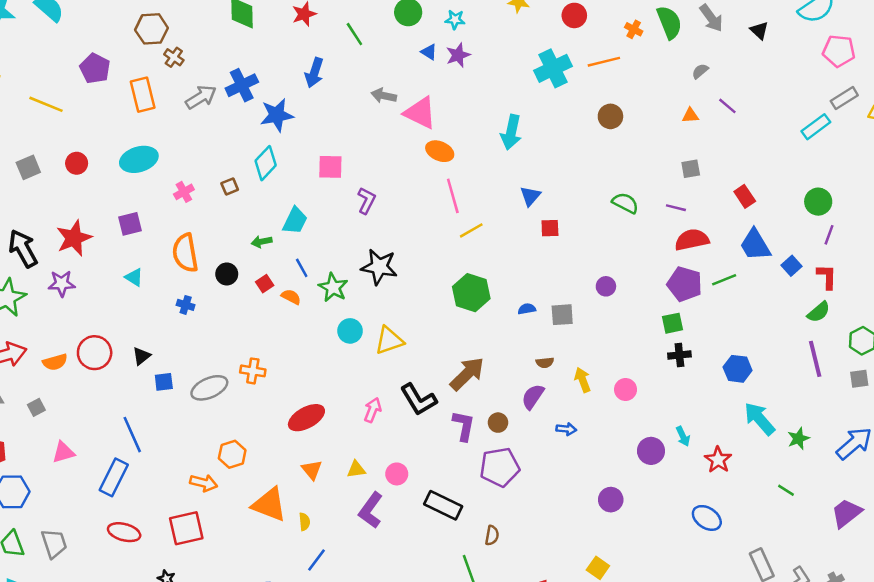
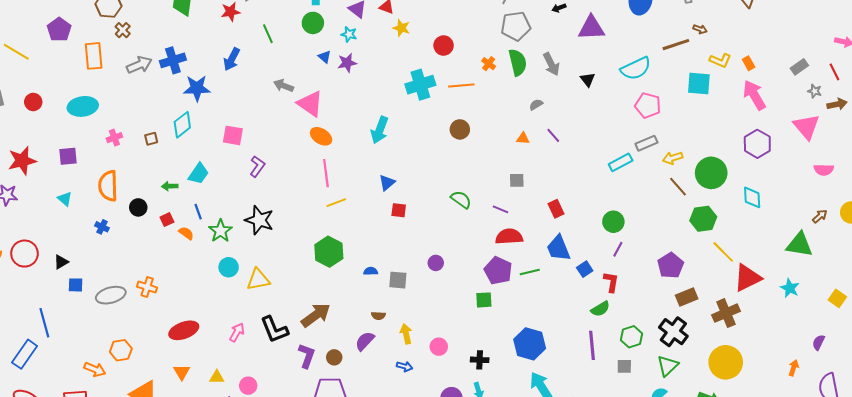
black cross: (679, 355) -> (480, 360), moved
blue hexagon: (738, 369) -> (530, 344), size x1.4
blue arrow: (566, 429) -> (405, 366), moved

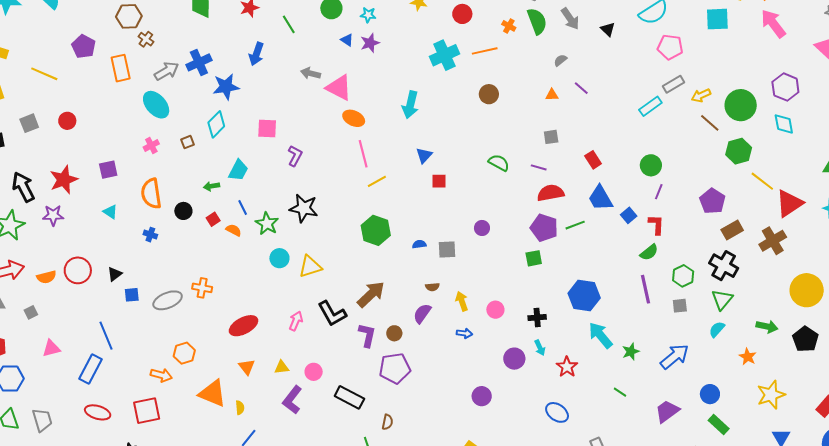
cyan ellipse: (83, 106) -> (156, 105), moved, turned 64
purple hexagon: (757, 144) -> (785, 87), moved
yellow circle: (726, 362) -> (807, 290), moved

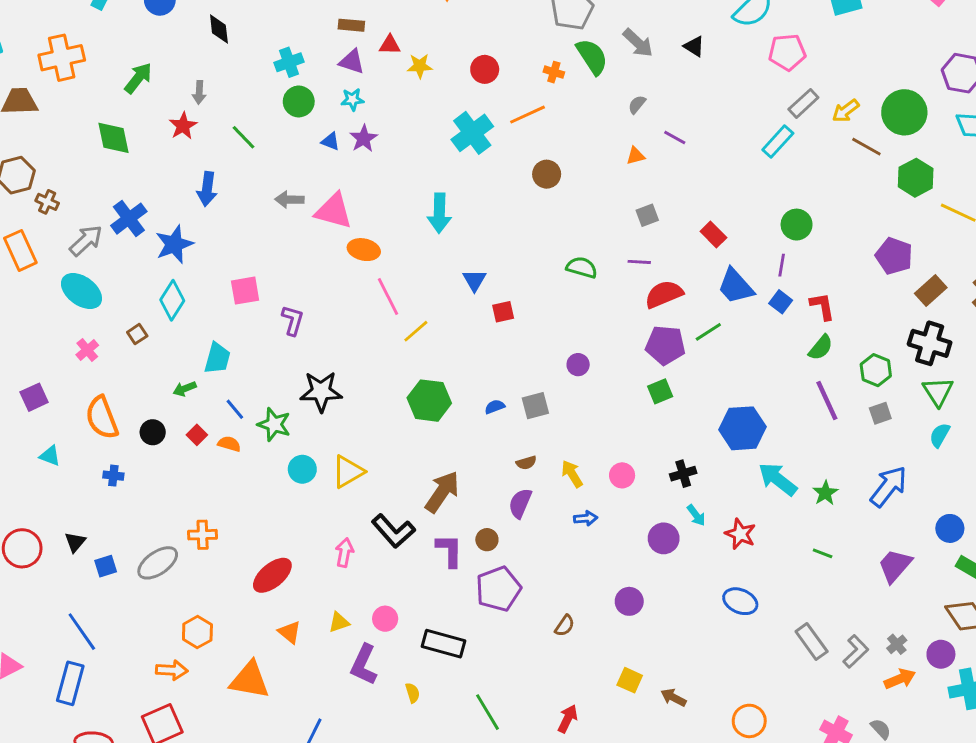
purple line: (659, 192) -> (782, 265), moved
yellow semicircle: (240, 408) -> (413, 693), moved
brown semicircle: (387, 422) -> (565, 626), moved, turned 35

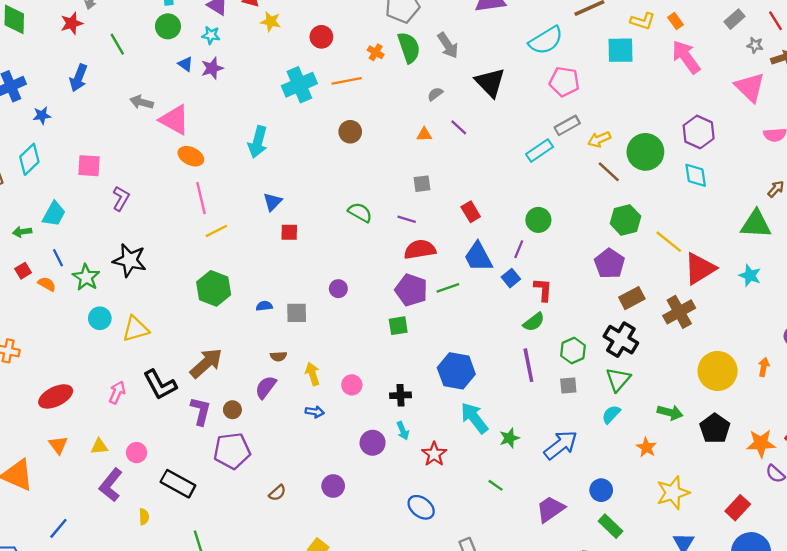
black triangle: (694, 46) -> (490, 82), moved, size x1.8
green hexagon: (916, 178) -> (625, 220), moved
blue star: (174, 244) -> (42, 115), size x0.6

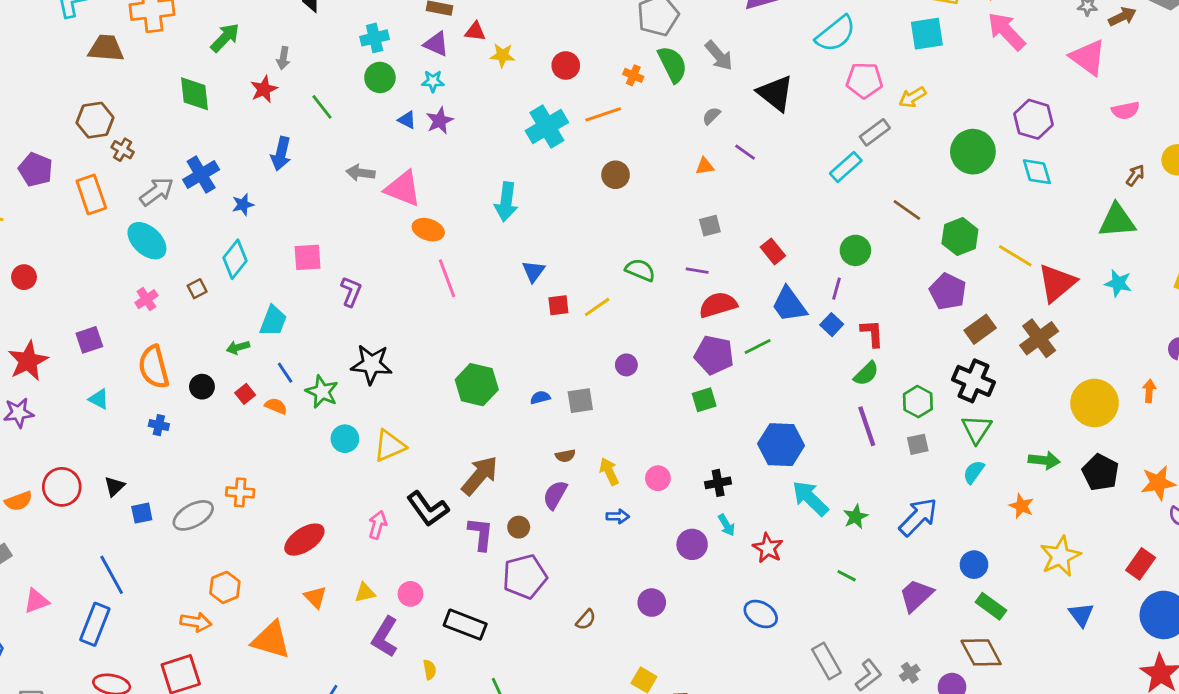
yellow arrow: (599, 139) -> (912, 97), moved
brown line: (609, 172) -> (907, 210), moved
yellow line: (216, 231) -> (597, 307), moved

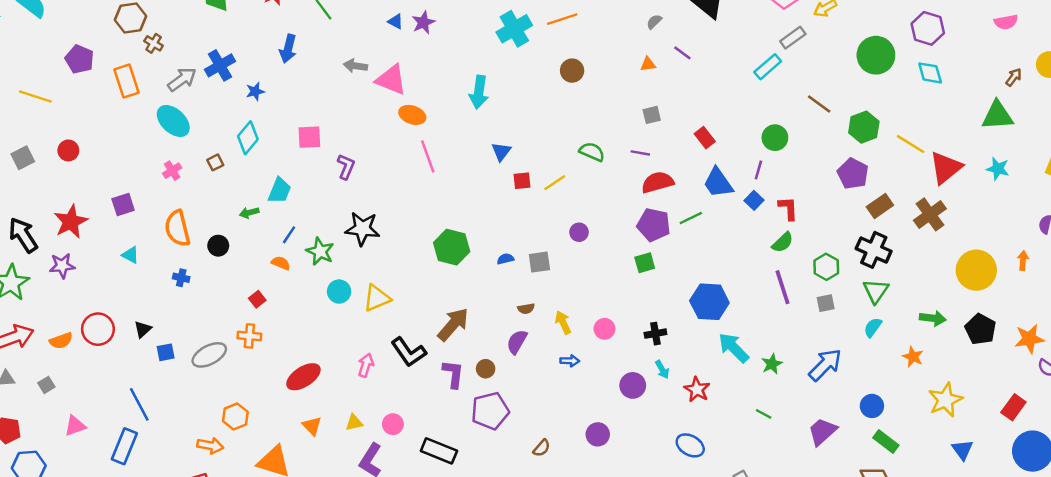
blue line: (285, 373) -> (289, 235), turned 66
red square: (245, 394) -> (257, 299), moved

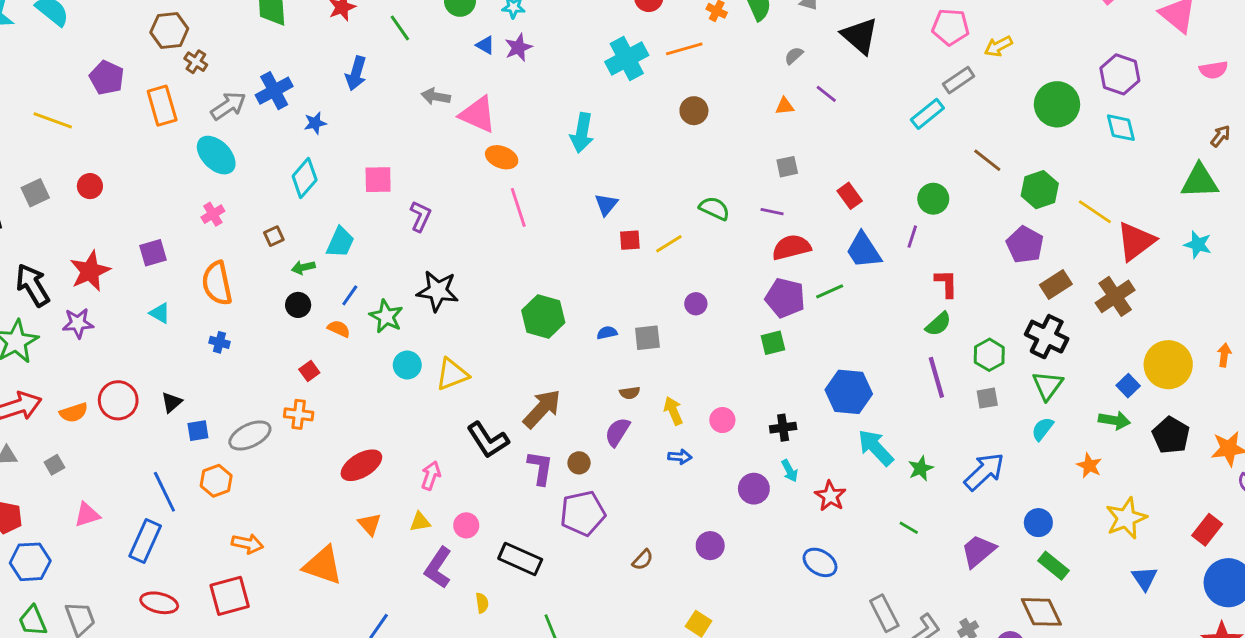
brown square: (215, 162) -> (274, 236), moved
blue square: (754, 200) -> (1128, 386), moved
black circle: (218, 246) -> (298, 305), moved
pink arrow: (366, 365) -> (431, 476), moved
orange hexagon: (235, 416) -> (216, 481), moved

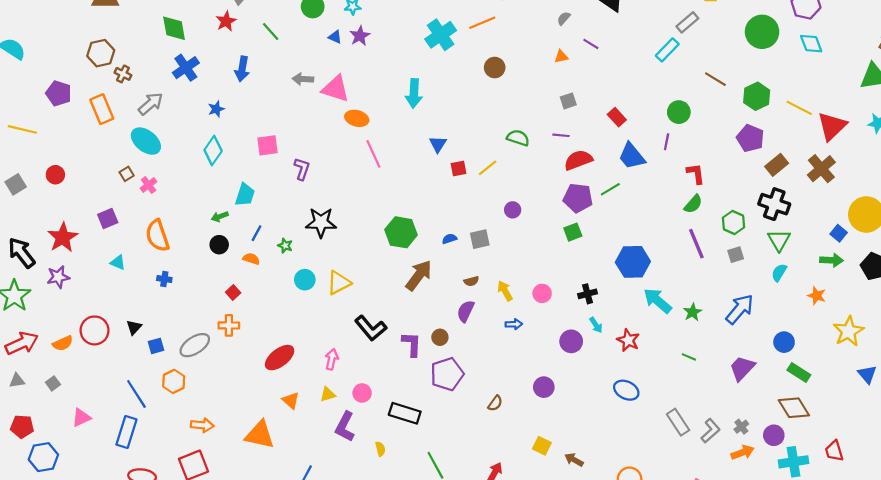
blue cross: (274, 91) -> (186, 68), moved
brown square: (274, 236) -> (127, 174), moved
green star: (386, 316) -> (285, 246), size x0.6
brown arrow: (542, 409) -> (419, 275), moved

